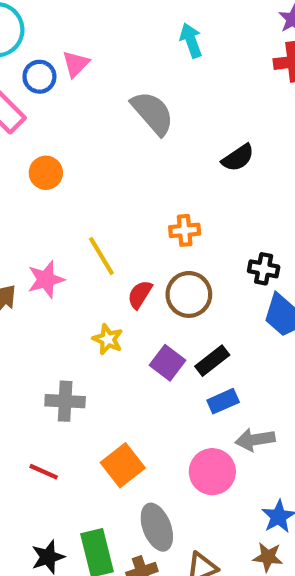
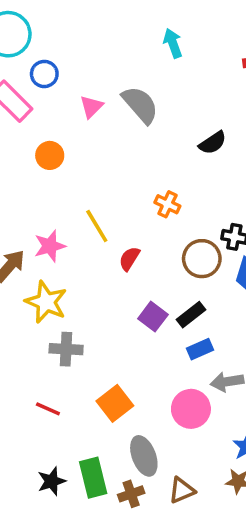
pink triangle: (76, 64) -> (91, 107), moved
orange cross: (185, 230) -> (167, 204), turned 30
brown circle: (189, 294) -> (202, 259), moved
yellow star: (108, 339) -> (46, 302), moved, size x1.6

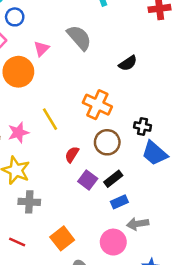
pink triangle: (91, 107) -> (41, 49), moved
orange circle: (50, 155) -> (18, 72), size x1.6
orange cross: (167, 204) -> (97, 105), size x1.6
red semicircle: (129, 259) -> (72, 154), moved
brown circle: (202, 259) -> (107, 142), moved

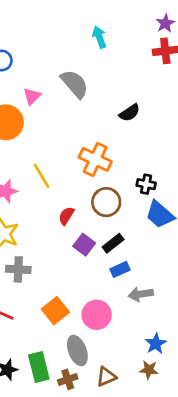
pink circle: (113, 242) -> (97, 315), moved

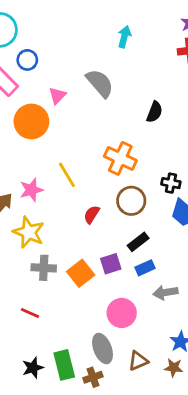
cyan arrow: (99, 37) -> (124, 37), turned 35
black semicircle: (130, 113) -> (154, 112), turned -35
purple square: (84, 245) -> (111, 264), moved, turned 35
orange square: (55, 311) -> (81, 273), moved
brown triangle: (106, 377) -> (138, 361), moved

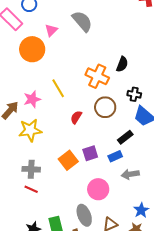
black semicircle: (154, 112) -> (122, 64), moved
yellow star: (29, 232) -> (30, 130), turned -30
black rectangle: (138, 242) -> (125, 137), moved
gray cross: (44, 268) -> (31, 169), moved

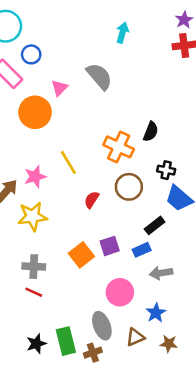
blue star: (141, 210) -> (156, 313), moved

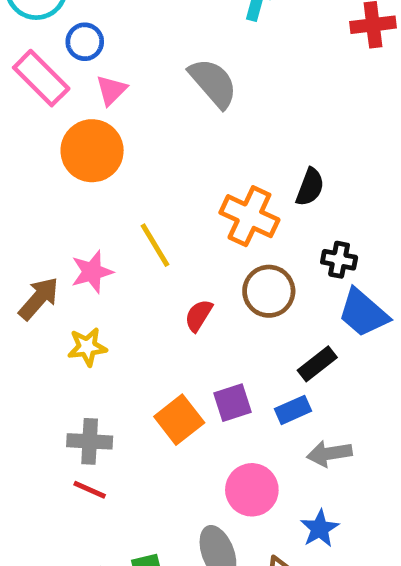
pink triangle: (59, 88) -> (111, 90), moved
yellow star: (32, 216) -> (87, 347), size x0.7

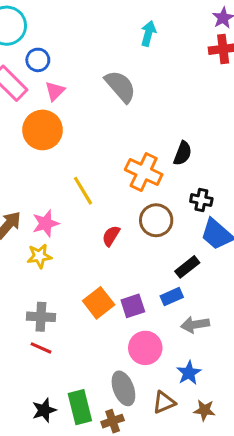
pink star: (92, 272) -> (46, 223), moved
purple square: (232, 403) -> (133, 306), moved

